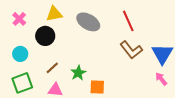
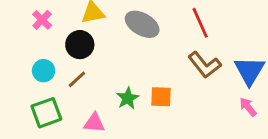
brown line: (52, 68) -> (77, 79), moved
orange square: (97, 87) -> (161, 97), moved

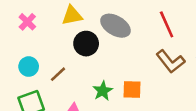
black circle: (80, 45) -> (86, 44), moved

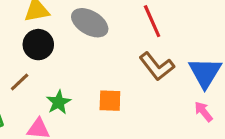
black circle: (86, 44) -> (38, 45), moved
green star: (103, 91) -> (59, 102), moved

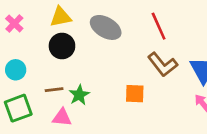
brown line: (20, 82) -> (54, 90), moved, turned 36
orange square: (110, 101) -> (135, 94), moved

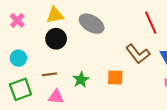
red line: (159, 26) -> (151, 23), moved
green star: (79, 95) -> (81, 80), moved

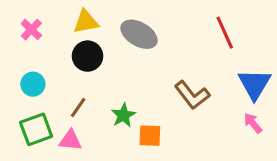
brown L-shape: (138, 54) -> (192, 95), moved
brown line: (50, 74) -> (78, 108), turned -48
orange square: (115, 77) -> (150, 136), moved
pink triangle: (56, 97) -> (70, 140), moved

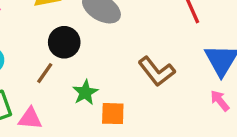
black circle: (88, 56) -> (64, 42), moved
brown line: (78, 108) -> (45, 73), moved

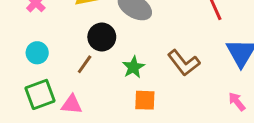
green star: (85, 92) -> (133, 67), moved
pink arrow: (220, 101) -> (237, 102), moved

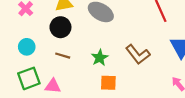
black circle: (102, 37) -> (60, 27), moved
brown line: (85, 64) -> (63, 56), turned 72

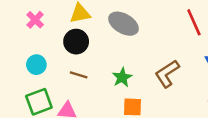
brown L-shape: (138, 54) -> (167, 74), turned 95

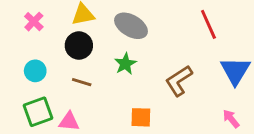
green star: (122, 77) -> (125, 64), moved

